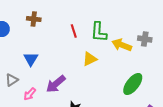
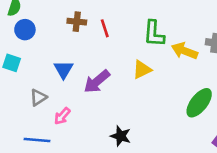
brown cross: (34, 19) -> (77, 22), moved
red line: (74, 31) -> (105, 28), moved
purple arrow: (56, 84) -> (97, 81), moved

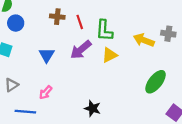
green L-shape: (154, 34) -> (104, 31), moved
purple arrow: (97, 81) -> (81, 50), moved
gray triangle: (38, 97) -> (11, 85), moved

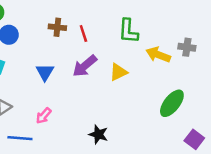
green L-shape: (104, 31) -> (128, 31), moved

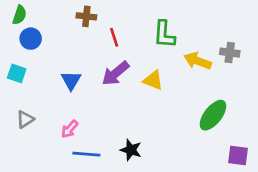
brown cross: (57, 27) -> (86, 16), moved
yellow triangle: (118, 72) -> (153, 80), turned 48
blue line: (20, 138) -> (86, 154), moved
purple square: (194, 139) -> (238, 156), turned -30

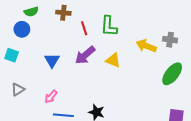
green semicircle: (19, 15) -> (31, 12), moved, turned 56
green L-shape: (164, 34) -> (109, 26), moved
green ellipse: (213, 115) -> (172, 74), moved

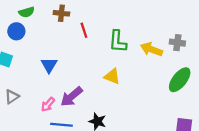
green L-shape: (109, 26) -> (118, 41), moved
purple arrow: (85, 55) -> (72, 97), moved
yellow triangle: (113, 60) -> (112, 76), moved

